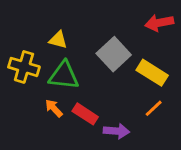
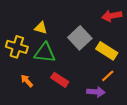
orange arrow: (54, 108) -> (27, 81), moved
purple arrow: (117, 131) -> (96, 92), moved

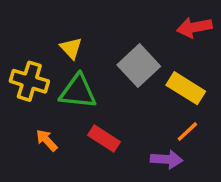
yellow triangle: (41, 28) -> (71, 48), turned 32

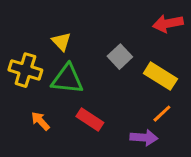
gray square: (139, 66) -> (120, 57), size x0.7

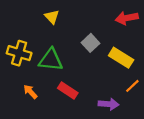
yellow triangle: (61, 42) -> (52, 17), moved
orange line: (162, 114) -> (132, 86), moved

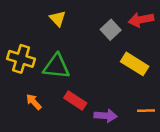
gray square: (90, 43) -> (111, 30), moved
orange line: (132, 86) -> (146, 111), moved, turned 42
purple arrow: (109, 104) -> (106, 116), moved

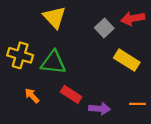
yellow triangle: (58, 18) -> (55, 17), size x1.5

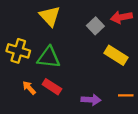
red rectangle: (71, 94) -> (52, 87), moved

